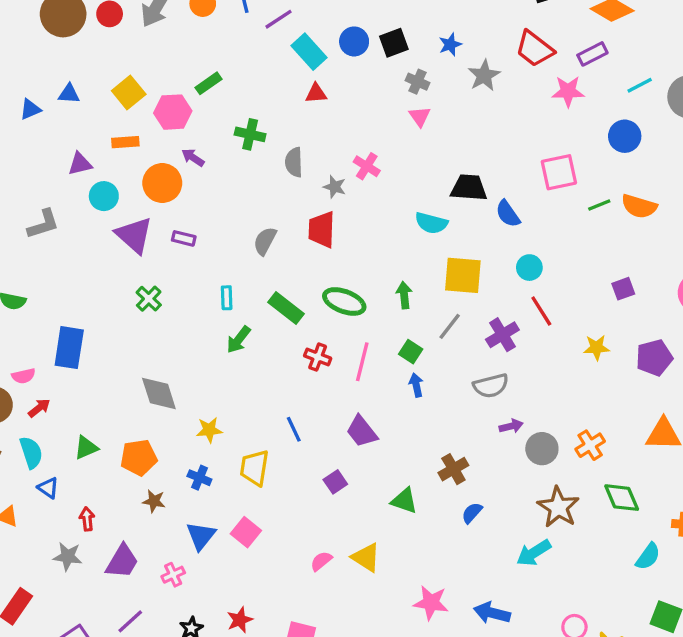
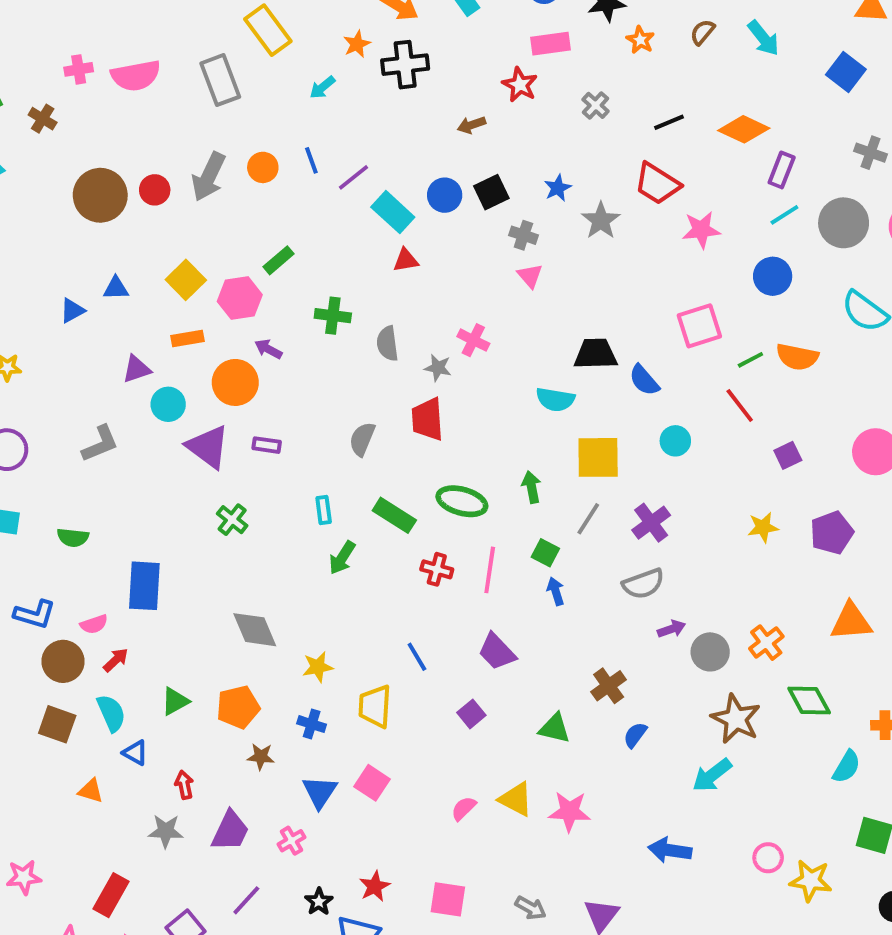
purple rectangle: (592, 54) -> (782, 170), moved, turned -36
red line: (541, 311) -> (740, 406), moved
pink star: (431, 603) -> (569, 811), moved

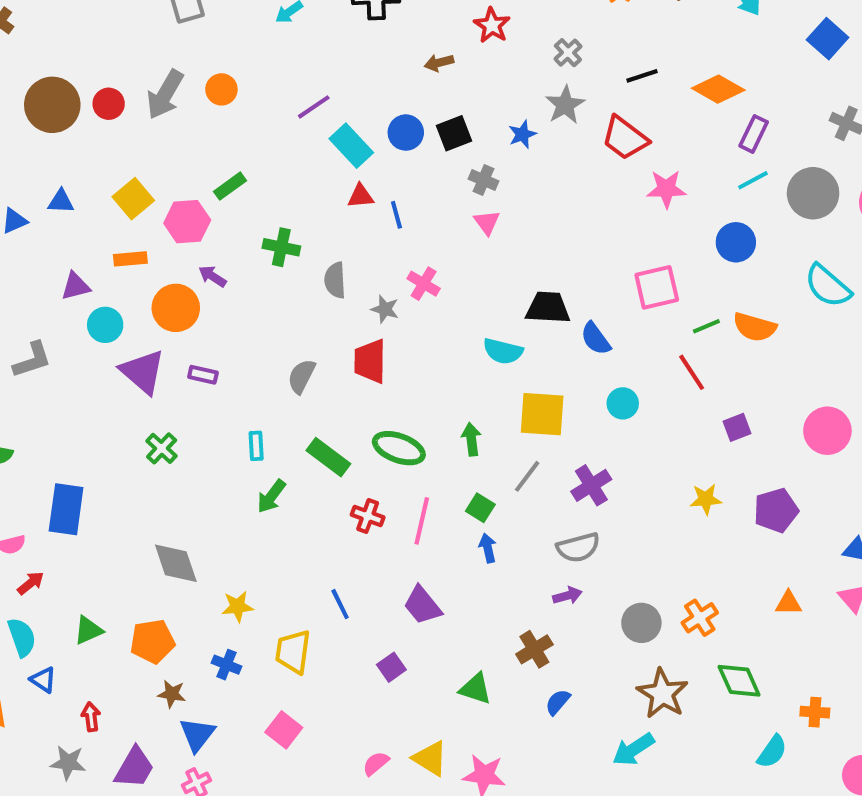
blue line: (311, 160) -> (396, 215), moved
gray star: (601, 221) -> (565, 105), moved
orange triangle: (851, 622) -> (789, 603), size x0.6
purple arrow: (672, 629) -> (567, 596), moved
blue triangle: (320, 792) -> (197, 735), moved

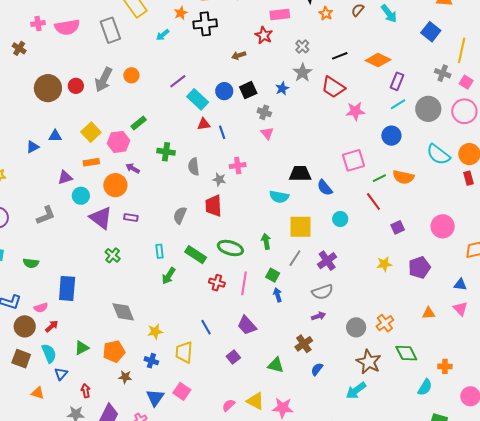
pink cross: (424, 284) -> (238, 166), turned -35
blue triangle: (43, 680) -> (61, 374), turned 40
blue triangle: (197, 735) -> (155, 398), moved

